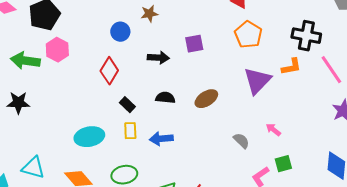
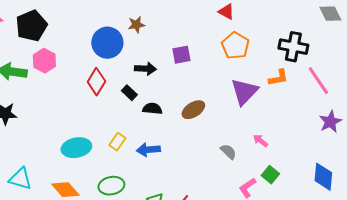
blue circle: (120, 32) -> (107, 43), size x1.6
black rectangle: (127, 105) -> (129, 93), moved
yellow rectangle: (130, 131) -> (117, 142), turned 36
green square: (283, 164) -> (270, 175), turned -36

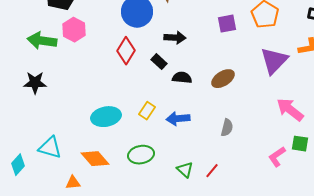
purple square: (181, 55) -> (227, 24), moved
pink arrow: (260, 141) -> (290, 110), size x1.8
gray semicircle: (228, 152) -> (227, 128), moved, turned 60
green square: (270, 175) -> (300, 144), turned -30

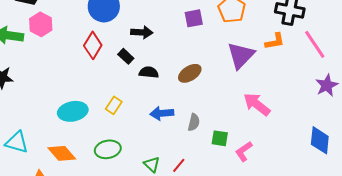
blue arrow: (178, 119) -> (162, 113), moved
green square: (300, 144) -> (220, 138), moved

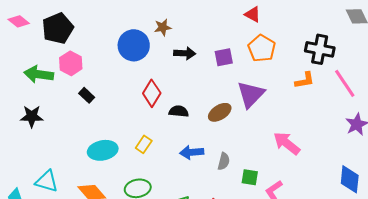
black arrow: (142, 32) -> (185, 53), moved
red diamond: (93, 45) -> (152, 93), moved
purple triangle: (241, 55) -> (251, 94), moved
black rectangle: (126, 56) -> (87, 95), moved

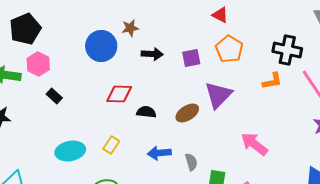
red diamond: (152, 93) -> (119, 94), turned 60
gray semicircle: (224, 161) -> (191, 162), turned -30

